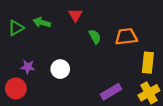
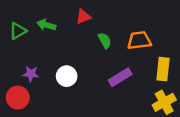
red triangle: (75, 15) -> (83, 17), turned 40
purple rectangle: (111, 92) -> (120, 77), moved

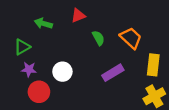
green triangle: (18, 31) -> (22, 47), moved
orange trapezoid: (139, 40) -> (131, 38), turned 50
red circle: (18, 98) -> (39, 92), moved

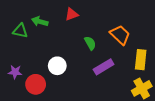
green semicircle: (98, 38) -> (90, 43), moved
green triangle: (22, 47) -> (20, 31), moved, turned 42
purple star: (29, 69) -> (15, 72), moved

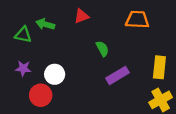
orange trapezoid: (120, 35) -> (137, 20), moved, turned -40
white circle: (57, 66) -> (55, 74), moved
purple star: (15, 72) -> (23, 68), moved

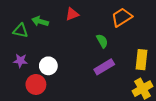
orange trapezoid: (137, 20) -> (122, 17), turned -35
green semicircle: (102, 49) -> (102, 41), moved

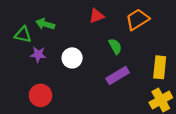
red triangle: (72, 14) -> (97, 16), moved
purple star: (20, 61) -> (38, 54), moved
white circle: (48, 66) -> (72, 58), moved

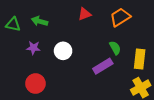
green triangle: (23, 35) -> (13, 24), moved
green semicircle: (115, 46) -> (115, 48), moved

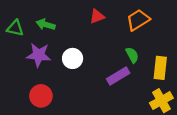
purple star: (33, 48) -> (39, 55), size x1.5

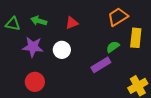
red triangle: (97, 16) -> (72, 23), moved
green semicircle: (132, 55) -> (113, 47), turned -96
yellow rectangle: (160, 68) -> (136, 38), moved

